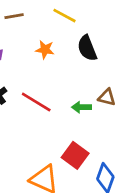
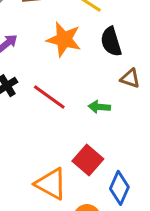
orange star: (45, 50) -> (64, 39), size x1.6
brown triangle: (107, 97) -> (130, 78), moved

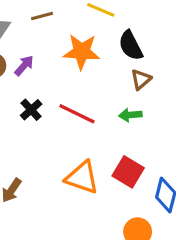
brown triangle: (130, 78) -> (141, 79), moved, turned -50
orange triangle: (51, 184) -> (82, 178), moved

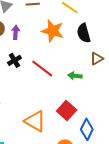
purple arrow: (24, 66) -> (16, 32), turned -48
brown triangle: (141, 79) -> (97, 59), moved
orange triangle: (82, 178) -> (35, 121), moved

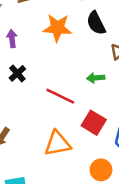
red line: (42, 68) -> (60, 96), moved
orange triangle: (35, 121) -> (57, 144), turned -30

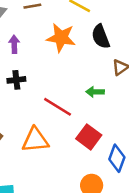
black cross: (17, 73) -> (16, 80), turned 30
orange triangle: (57, 144) -> (35, 140), moved

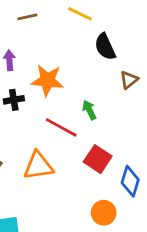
orange star: (61, 38) -> (47, 80), moved
green arrow: (95, 92) -> (89, 110), moved, turned 66

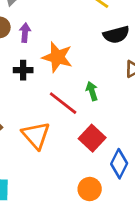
black semicircle: (105, 47) -> (116, 35), turned -90
orange triangle: (38, 166) -> (36, 135), turned 48

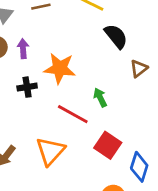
black semicircle: (116, 35) -> (116, 36), turned -105
orange triangle: (36, 135) -> (50, 151), turned 32

